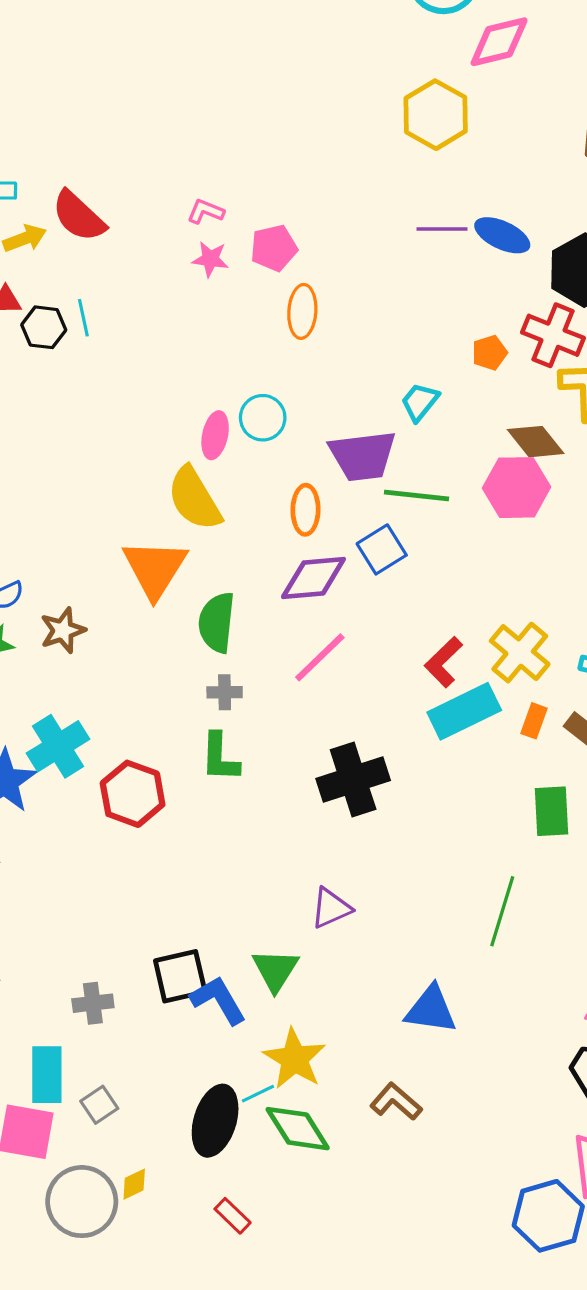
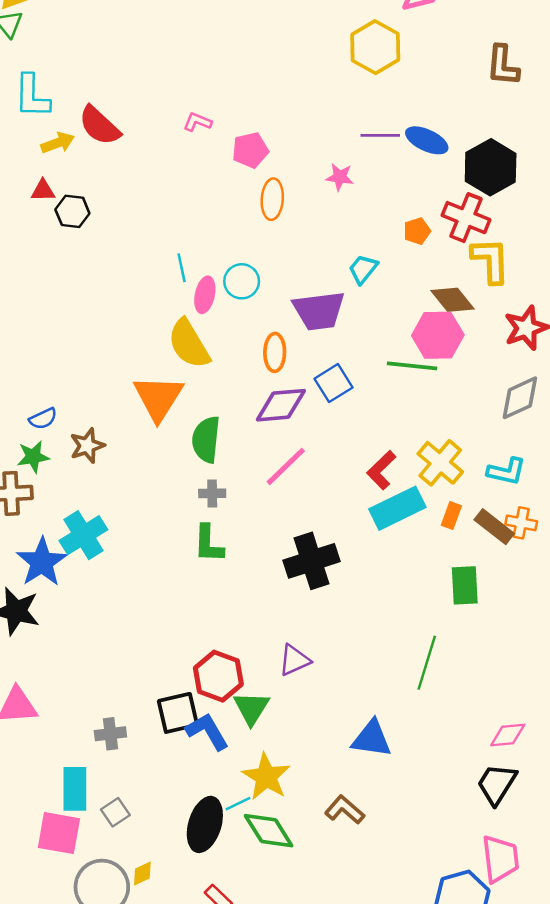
pink star: (210, 259) -> (340, 177), moved
cyan line: (83, 318) -> (182, 268), moved
green line: (417, 495) -> (412, 366), moved
red hexagon: (133, 794) -> (218, 676), moved

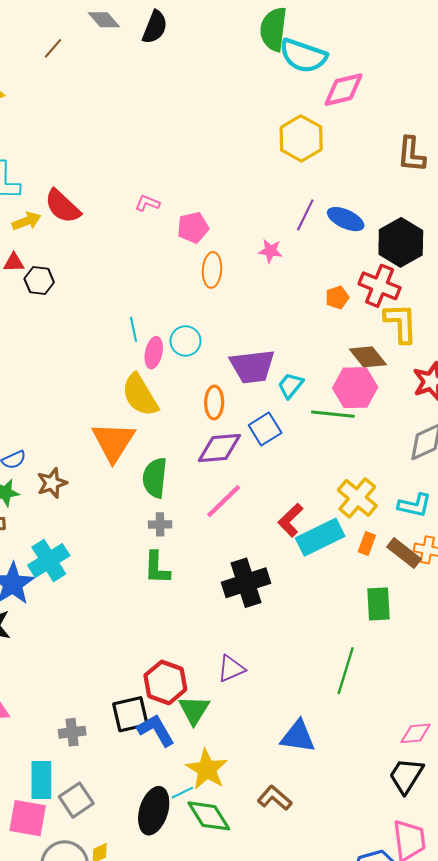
purple line: (380, 135) -> (305, 215), turned -64
cyan trapezoid: (363, 269) -> (290, 386), moved
red L-shape: (381, 470) -> (290, 520), moved
gray square: (115, 812) -> (76, 800), size x1.4

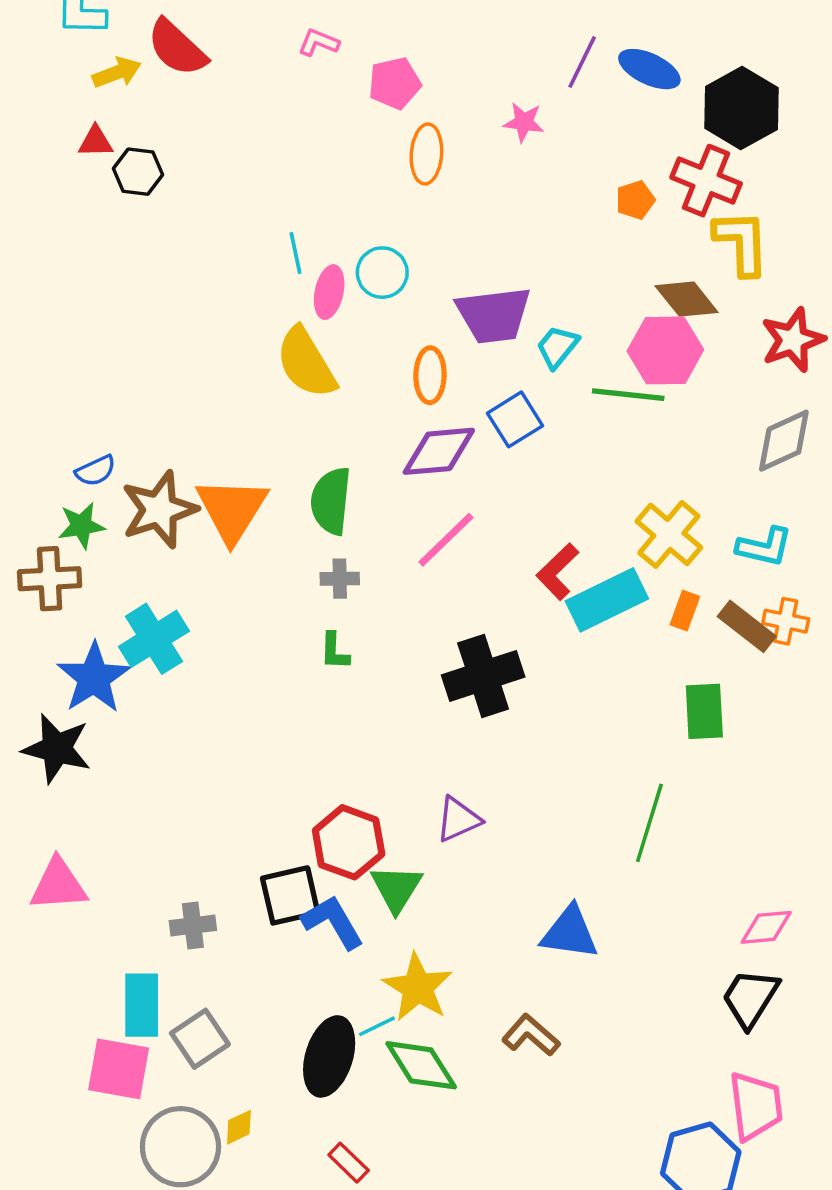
orange triangle: (113, 442) -> (232, 510), moved
brown star: (52, 483) -> (159, 510), size x1.5
green L-shape: (157, 568) -> (334, 651), size x0.7

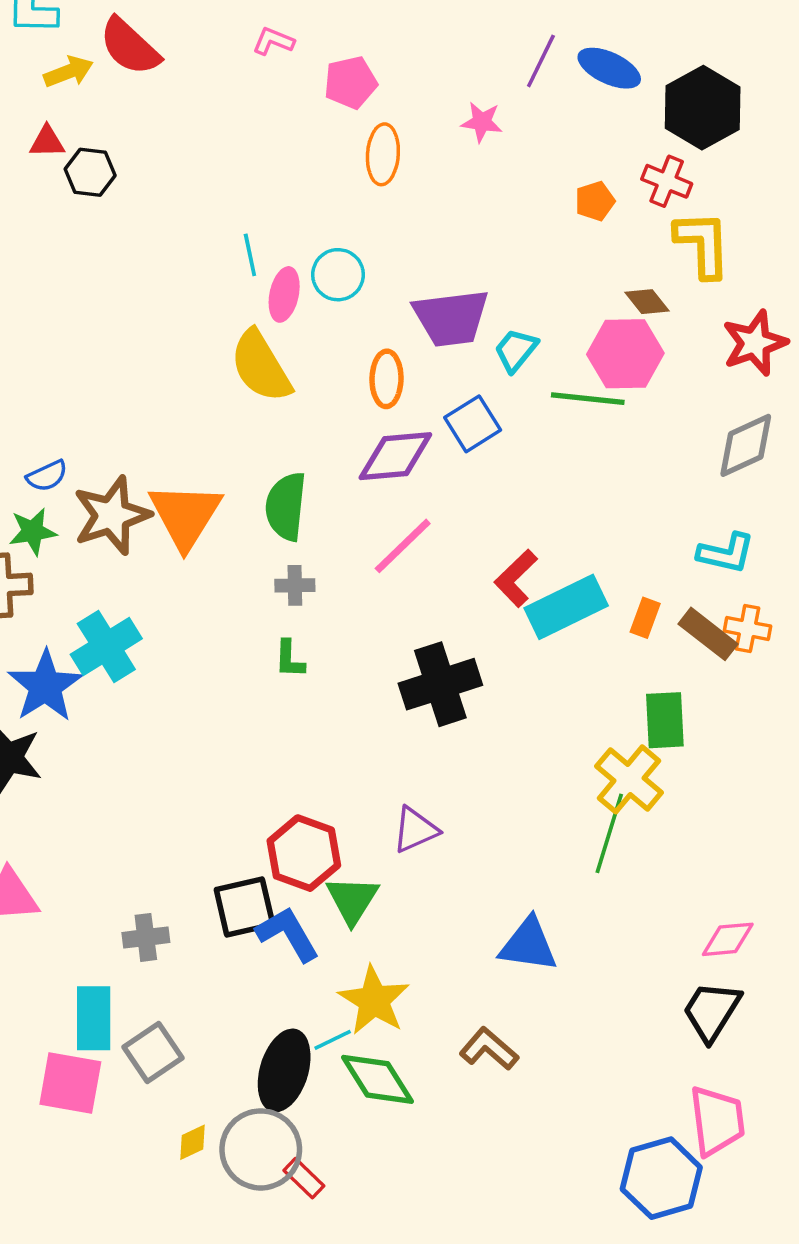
red cross: (706, 181) -> (667, 181), size x0.7
brown diamond: (687, 299) -> (647, 302), size x0.7
yellow cross: (669, 534) -> (629, 779), moved
gray circle: (180, 1147) -> (261, 1149), moved

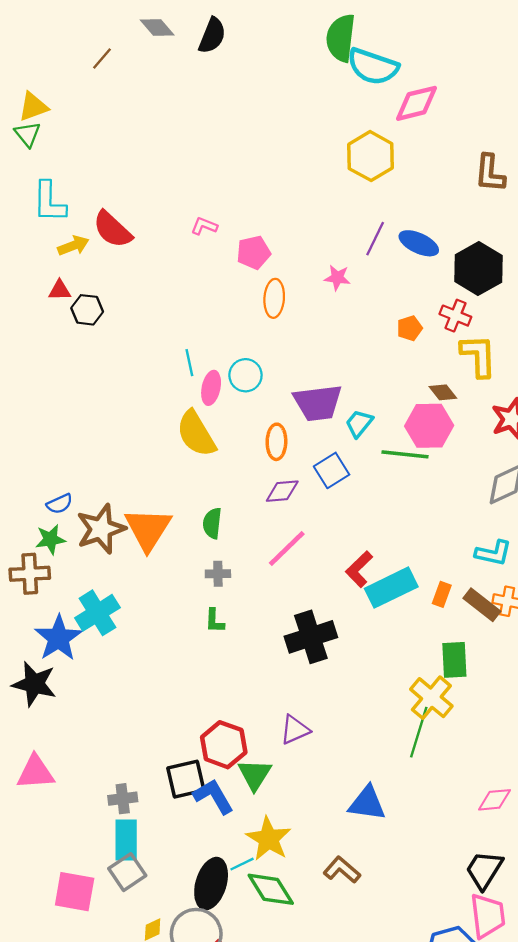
purple diamond: (395, 456) -> (282, 491), size x0.7
green semicircle: (286, 506) -> (212, 523), size x0.7
black trapezoid: (712, 1011) -> (484, 870), moved
cyan rectangle: (94, 1018) -> (126, 840), moved

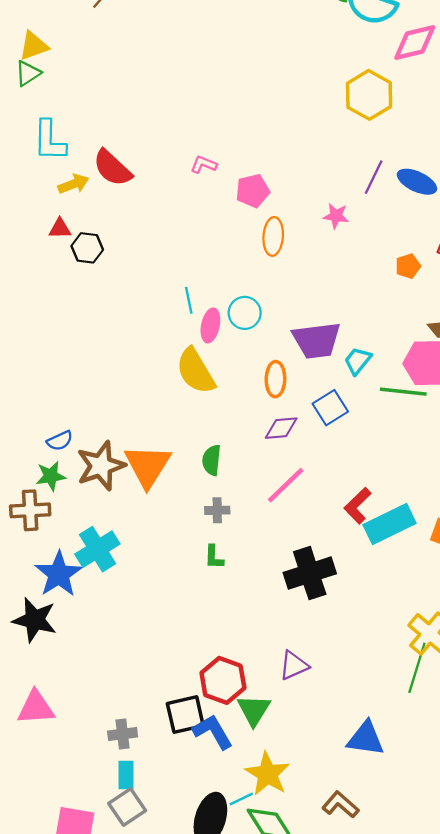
green triangle: (27, 134) -> (28, 73), turned 36
cyan rectangle: (126, 840) -> (126, 775), size x0.7

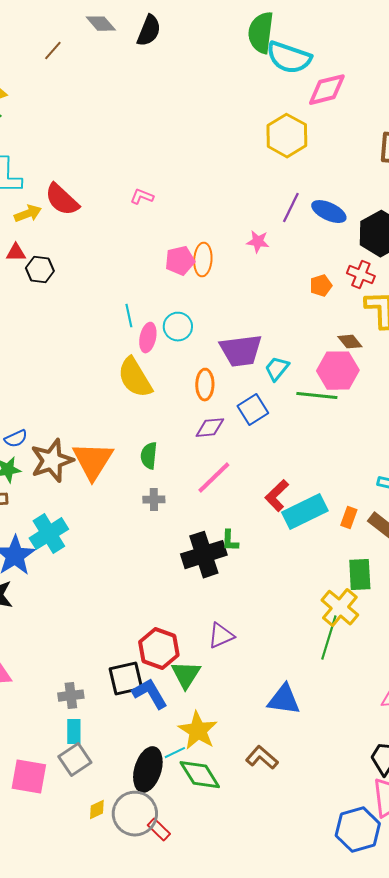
pink pentagon: (253, 191) -> (180, 261), moved
green L-shape: (214, 557) -> (230, 541), moved
black cross: (310, 573) -> (204, 555), moved

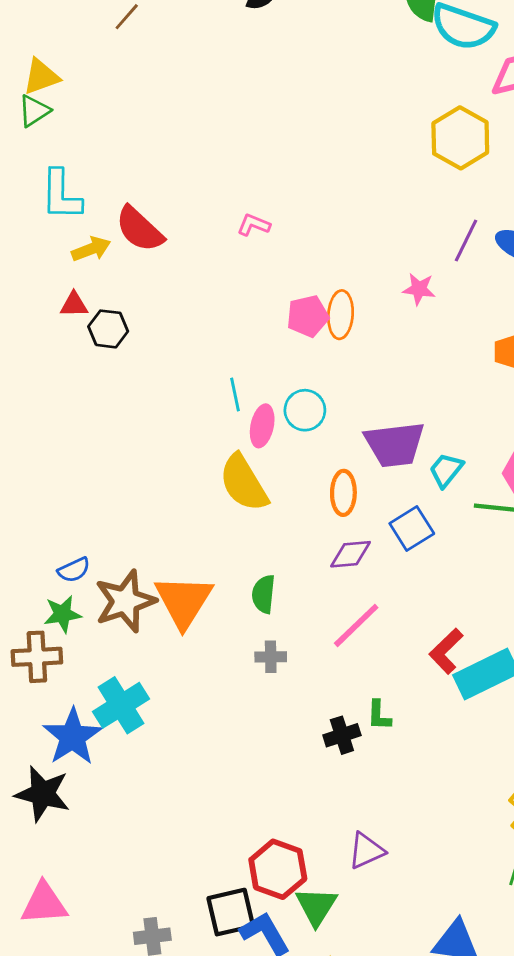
black cross: (204, 555) -> (342, 735), size x0.6

